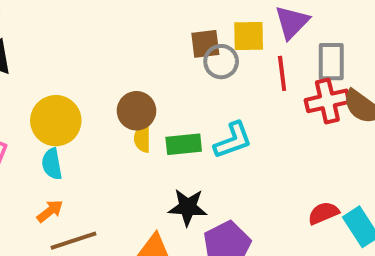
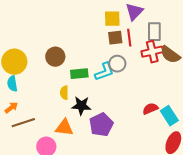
brown square: (205, 44) -> (115, 38), moved
gray circle: (221, 62) -> (117, 64), moved
yellow semicircle: (142, 138) -> (64, 93), moved

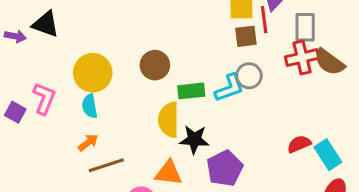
red line: (129, 38) -> (264, 20), moved
yellow semicircle: (64, 93) -> (169, 120), size x1.6

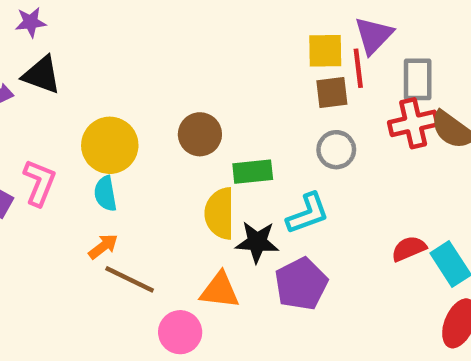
cyan L-shape: (229, 88) -> (308, 213), moved
brown line: (106, 165) -> (130, 279), turned 44

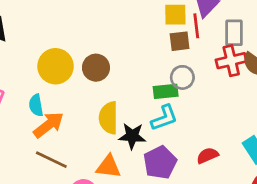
yellow circle: (110, 145) -> (56, 66), moved
green rectangle: (253, 172) -> (166, 91), moved
orange arrow: (103, 246) -> (49, 125), moved, size x1.6
red semicircle: (409, 249) -> (207, 155), moved

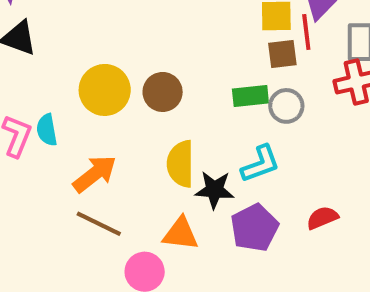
green rectangle: (166, 91) -> (250, 96), moved
cyan semicircle: (36, 105) -> (47, 130), moved

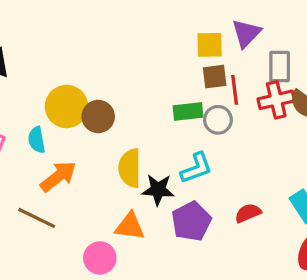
red line: (306, 32) -> (235, 90), moved
brown circle: (163, 92) -> (98, 116), moved
cyan semicircle: (47, 130) -> (37, 140), moved
brown line: (99, 224) -> (37, 218), moved

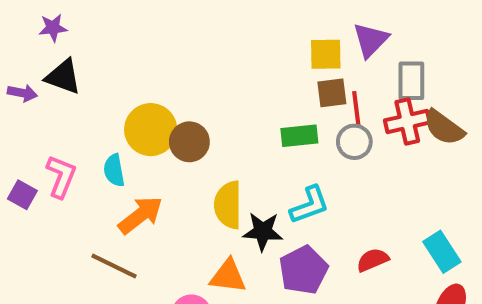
gray circle: (218, 120) -> (354, 142), moved

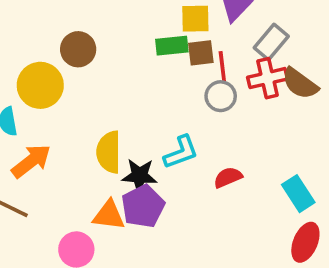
gray rectangle: (411, 81) -> (271, 42), turned 40
green rectangle: (299, 136) -> (172, 46), moved
brown circle: (189, 142) -> (78, 49), moved
red semicircle: (373, 260) -> (228, 177), moved
purple pentagon: (303, 270) -> (143, 206), moved

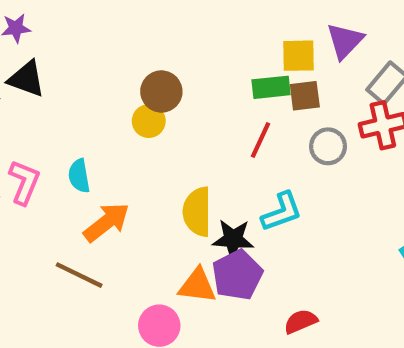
red line: (222, 67) -> (261, 140), moved, turned 32
yellow circle: (40, 85) -> (149, 121), moved, size x0.6
red semicircle: (228, 177) -> (301, 321), moved

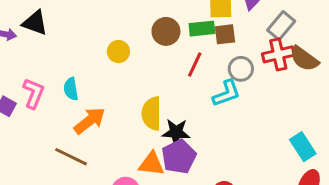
brown circle: (161, 92) -> (166, 31), moved
cyan L-shape: (282, 212) -> (226, 93), moved

